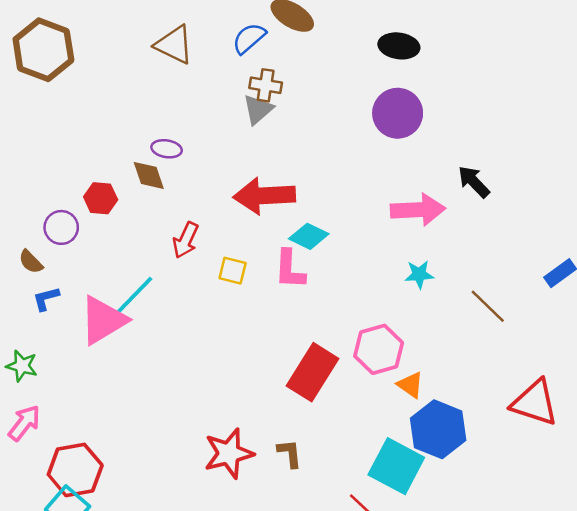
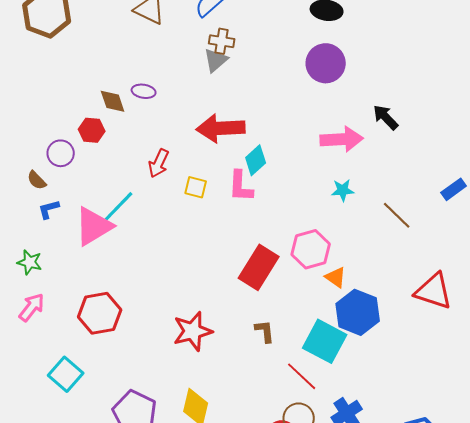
brown diamond: (149, 175) -> (113, 101), moved
cyan diamond: (309, 236) -> (256, 160), turned -68
brown L-shape: (290, 453) -> (265, 331), moved
red hexagon: (75, 470) -> (100, 313), moved

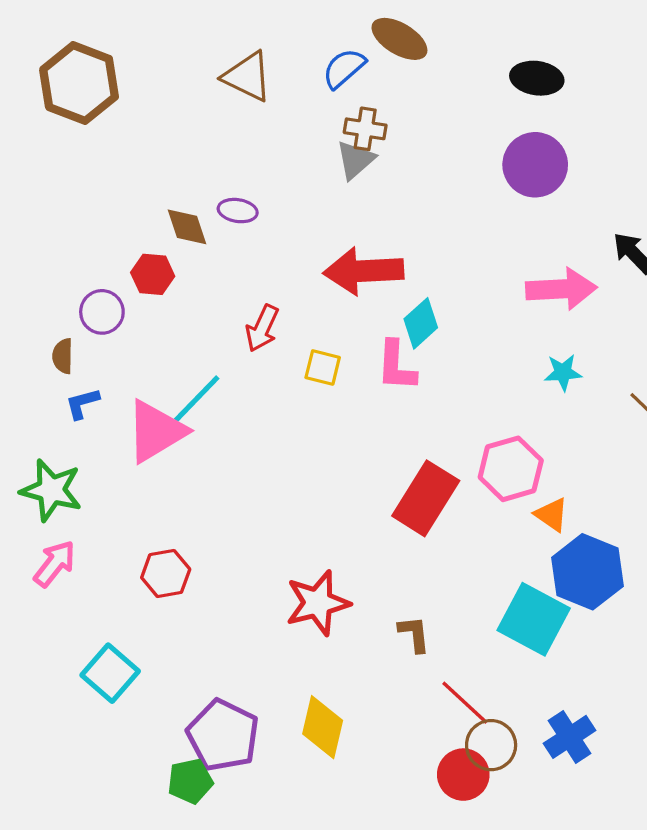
brown semicircle: (37, 180) -> (63, 356), turned 45
green star: (30, 262) -> (51, 490), size x1.5
red hexagon: (100, 313) -> (166, 573), size x0.7
brown L-shape: (265, 331) -> (414, 634), moved
red line: (302, 376) -> (465, 703), moved

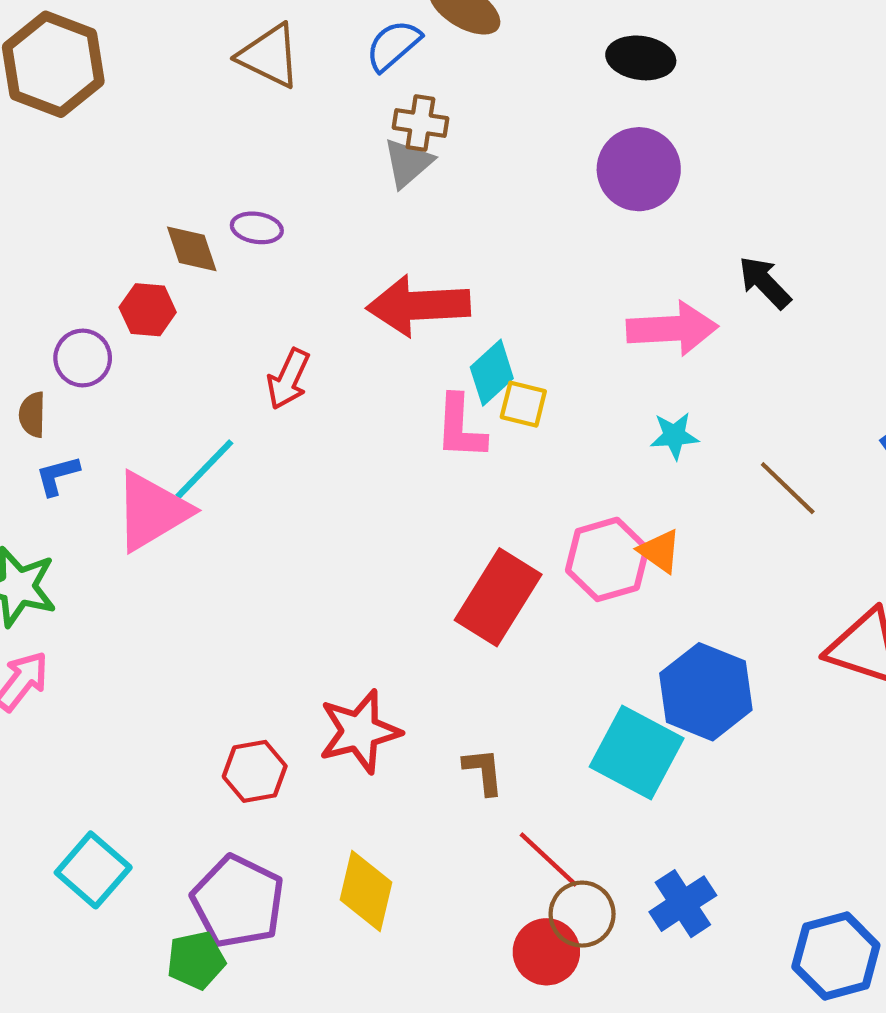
yellow square: (323, 367) -> (523, 404), moved
orange triangle: (552, 515) -> (660, 551), moved
red hexagon: (166, 573) -> (255, 771), moved
cyan square: (110, 673) -> (93, 870), moved

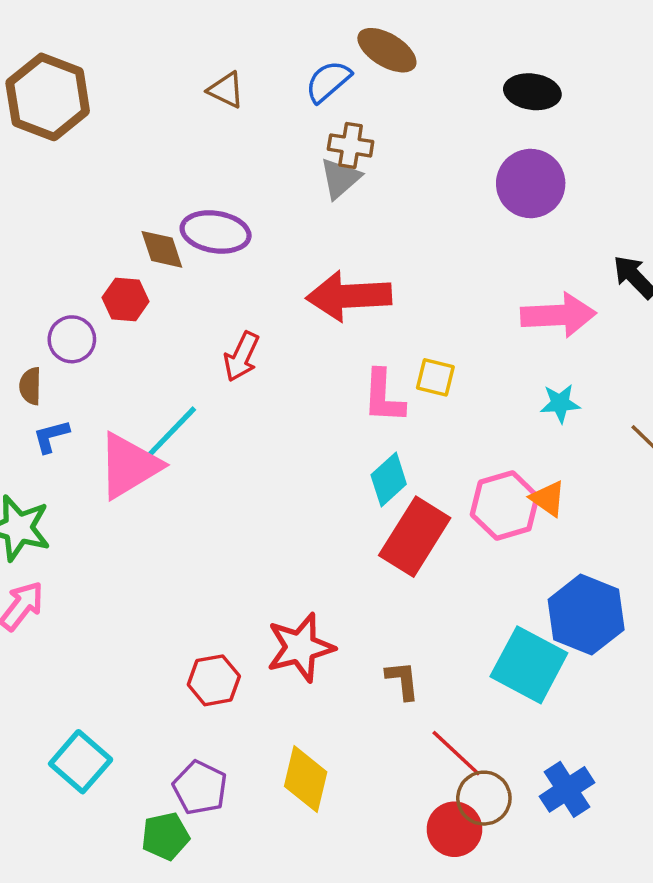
brown triangle: (269, 56) -> (226, 90), size x0.7
purple ellipse: (257, 228) -> (216, 232), size x1.6
cyan diamond: (492, 373) -> (389, 480), moved
purple pentagon: (238, 901) -> (200, 788), size x0.7

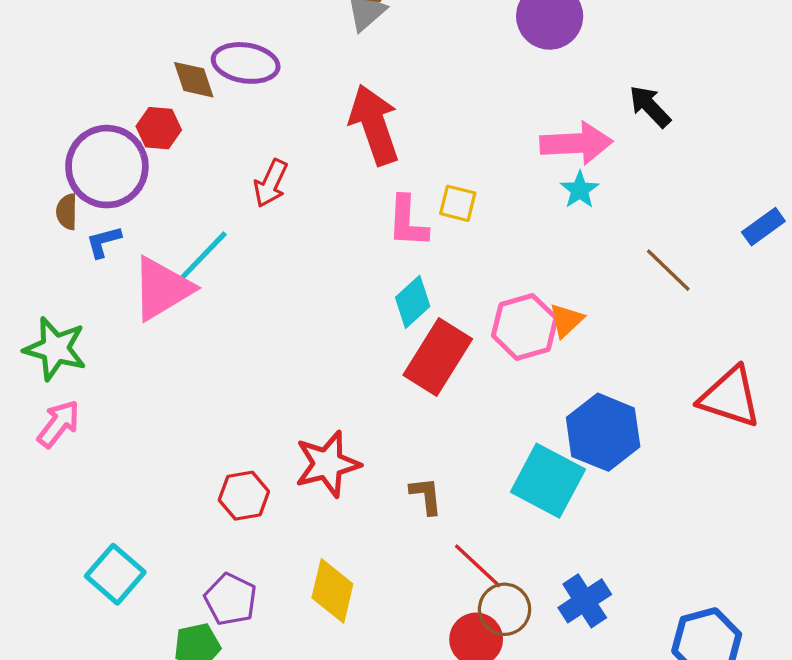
red arrow: (349, 296) -> (374, 125), turned 74
purple circle: (72, 339) -> (107, 167), size x1.8
cyan star: (560, 403) -> (580, 190), moved, turned -30
blue L-shape: (51, 436) -> (104, 242), moved
orange triangle: (548, 499) -> (566, 320), turned 42

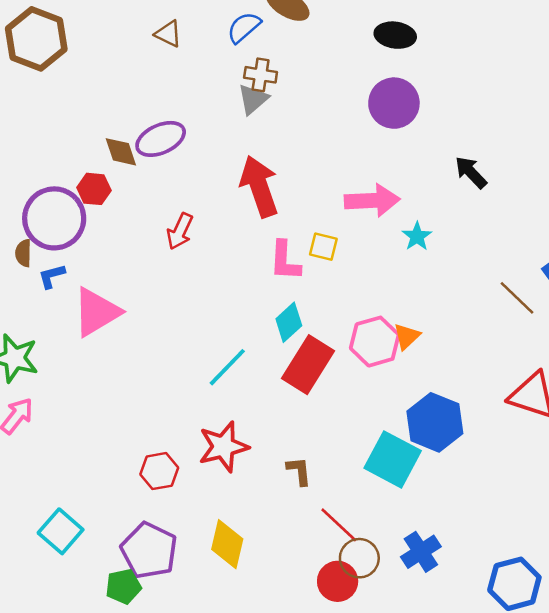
purple ellipse: (246, 63) -> (161, 139), turned -33
pink arrow: (576, 143) -> (372, 200), moved
cyan line: (204, 255) -> (227, 367), moved
brown line: (668, 270) -> (517, 298), moved
purple pentagon: (231, 599) -> (149, 551), size x1.4

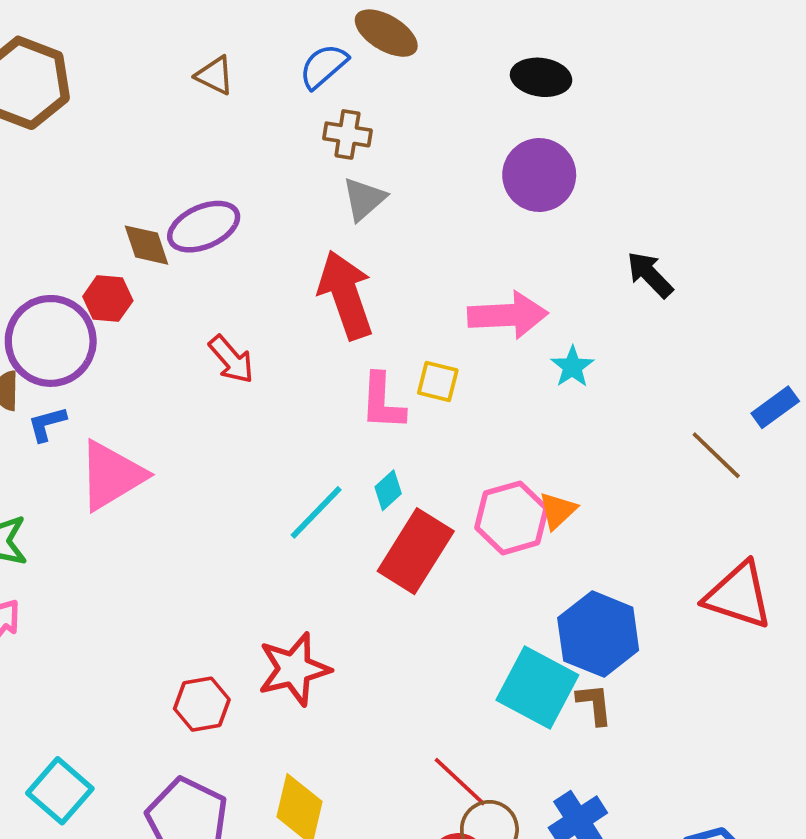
gray triangle: (253, 99) -> (364, 199), moved
red arrow: (180, 231) -> (231, 359), turned -66
cyan diamond: (289, 322) -> (388, 490), size x0.7
cyan line: (227, 367) -> (316, 512), moved
brown L-shape: (299, 471) -> (595, 704), moved

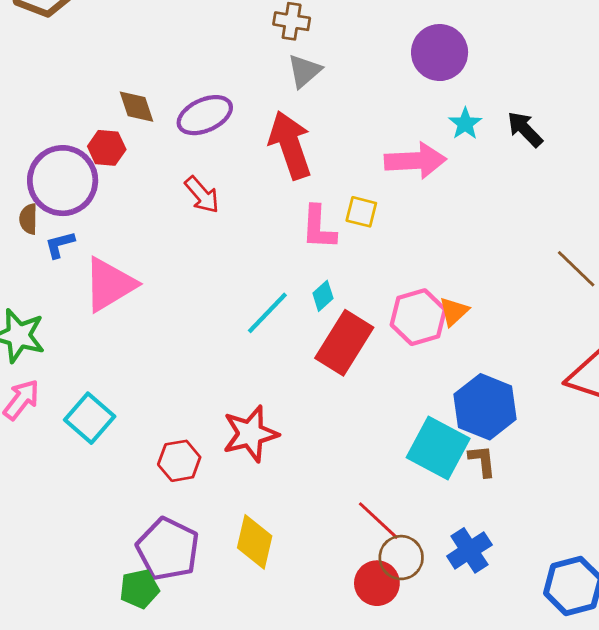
purple ellipse: (204, 227) -> (205, 115), moved
cyan star: (572, 367) -> (465, 124), moved
cyan square: (60, 791) -> (90, 418), moved

